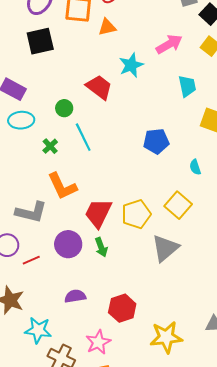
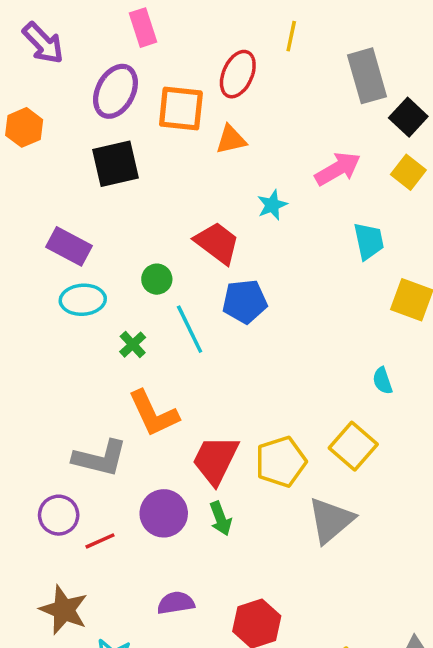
cyan star: (131, 65) -> (272, 205), size x0.7
blue pentagon: (156, 141) -> (245, 301), moved

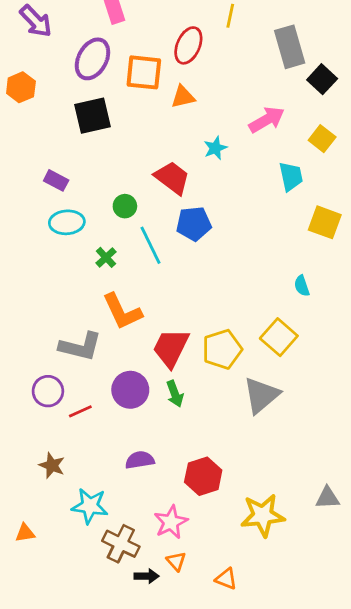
yellow square: (408, 172) -> (322, 139), moved
purple rectangle: (69, 246) -> (56, 180), size x0.7
brown star: (64, 610) -> (52, 465), size x0.7

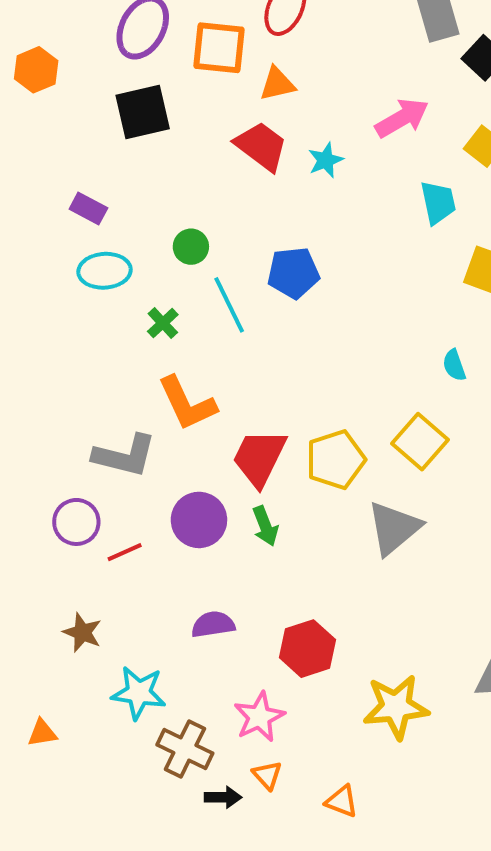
red trapezoid: (172, 178) -> (261, 146), moved

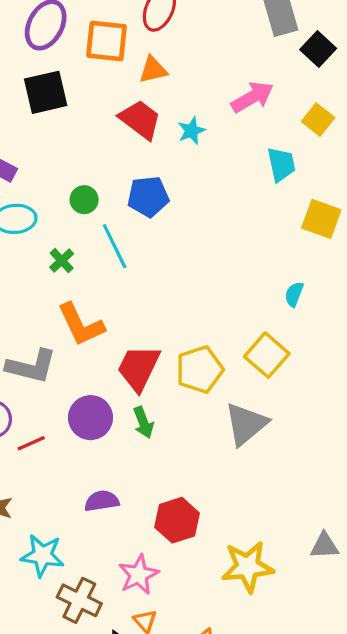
blue pentagon: (293, 273) -> (148, 196), moved
cyan semicircle: (454, 365) -> (294, 294), turned 40

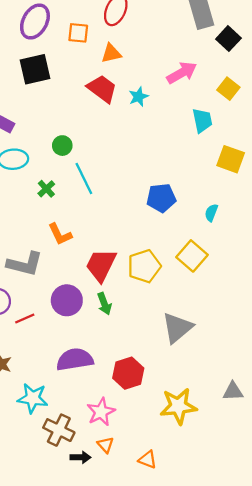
orange square: (107, 41) -> (78, 33), size x0.7
blue pentagon: (148, 196) -> (161, 198), moved
orange L-shape: (81, 325) -> (60, 234), size x0.7
gray triangle: (246, 424) -> (177, 328), moved
purple semicircle: (102, 501) -> (75, 359), size x1.5

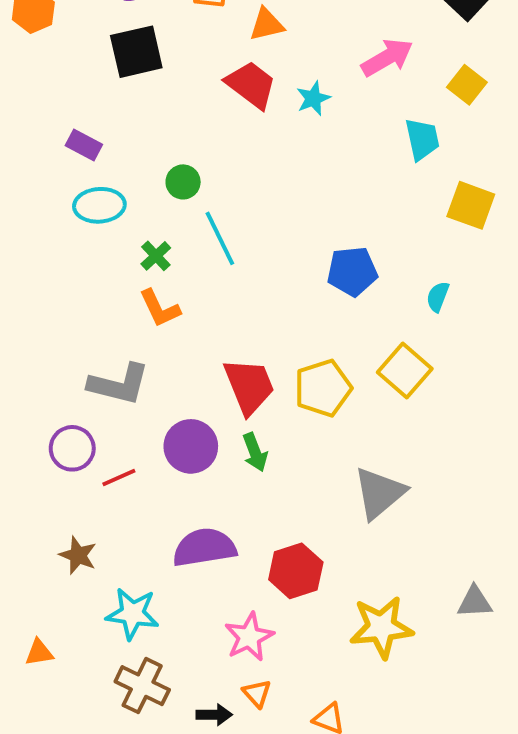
orange L-shape: (60, 234) -> (160, 308), moved
red trapezoid: (101, 265) -> (249, 386), turned 132
brown cross: (59, 430) -> (142, 686), moved

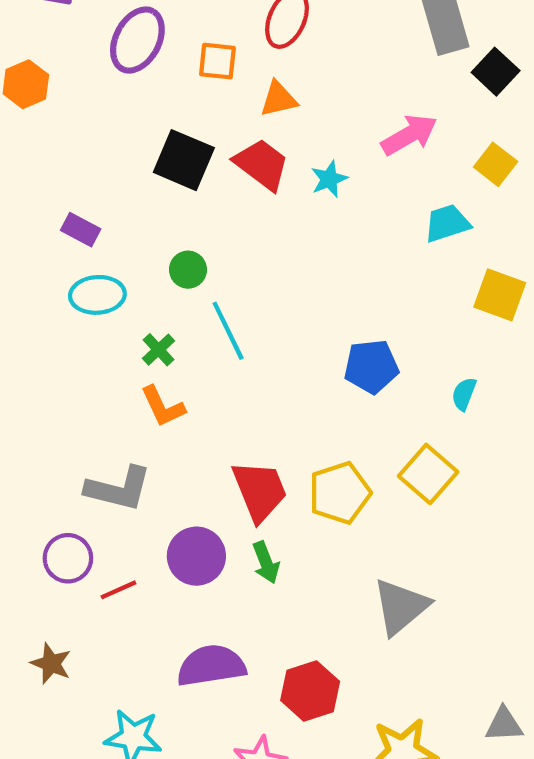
black square: (136, 52) -> (184, 160), moved, turned 36
cyan trapezoid: (422, 139) -> (447, 223), turned -96
brown star: (78, 555) -> (51, 664), moved

